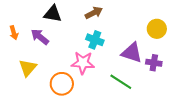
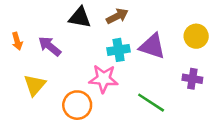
black triangle: (53, 14) -> (80, 17), moved
cyan cross: (95, 40) -> (119, 50), turned -30
purple triangle: (132, 53) -> (152, 46), moved

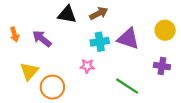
pink star: (103, 79) -> (87, 66), size x0.6
orange circle: (77, 105) -> (52, 87), moved

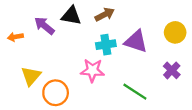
orange arrow: (14, 34) -> (15, 37), turned 96
purple arrow: (42, 39) -> (44, 26), moved
pink star: (87, 66) -> (92, 70), size x1.5
purple cross: (162, 66) -> (172, 70), turned 35

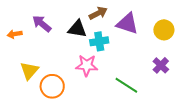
black triangle: (71, 16) -> (77, 29), moved
purple triangle: (136, 41) -> (127, 24), moved

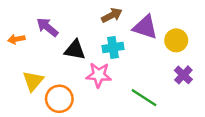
black triangle: (77, 29) -> (75, 50), moved
yellow circle: (164, 30) -> (176, 40), moved

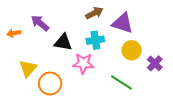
yellow circle: (176, 40) -> (132, 50), moved

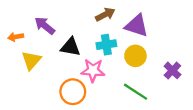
yellow circle: (132, 50) -> (135, 56), moved
yellow triangle: (28, 68) -> (31, 60), moved
orange circle: (50, 84) -> (73, 92), moved

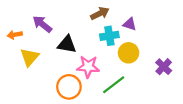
purple triangle: (137, 26) -> (130, 24), size x0.6
cyan cross: (106, 45) -> (109, 36), moved
green line: (135, 92) -> (114, 85), moved, turned -70

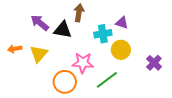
brown arrow: (100, 13) -> (79, 13), moved, turned -54
orange arrow: (15, 35) -> (15, 49), moved
black triangle: (67, 44) -> (63, 30), moved
yellow triangle: (30, 57) -> (39, 54), moved

